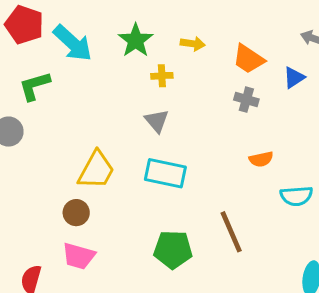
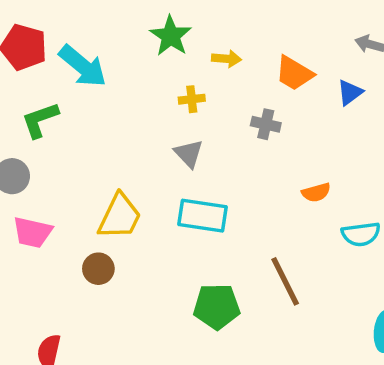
green star: (136, 40) -> (171, 36), moved
gray cross: (246, 100) -> (266, 124), moved
pink trapezoid: (79, 256) -> (32, 232), moved

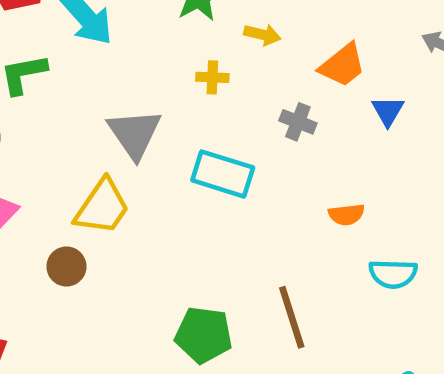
orange trapezoid: (294, 73) -> (342, 65), turned -78
blue triangle: (350, 92) -> (388, 111), moved, turned -32
gray triangle: (189, 154) -> (135, 134), moved, size x1.5
cyan rectangle: (202, 216) -> (223, 174), moved

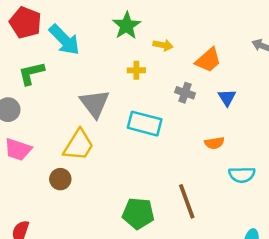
blue triangle: (388, 111) -> (227, 98), moved

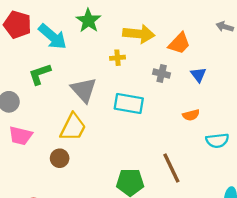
green star: (127, 26) -> (88, 21), moved
yellow arrow: (163, 45) -> (139, 34), size x1.8
green L-shape: (31, 73) -> (40, 74), moved

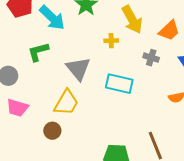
yellow arrow: (139, 34) -> (132, 20), turned 52

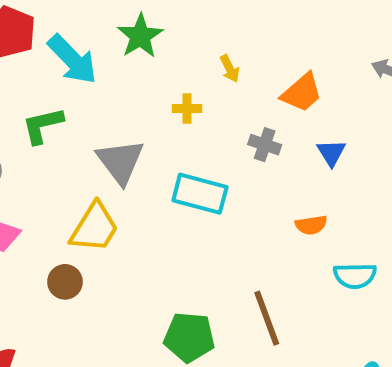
yellow arrow: (132, 20) -> (230, 69), size x0.5

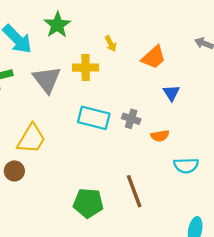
yellow cross: (187, 109) -> (86, 68), size x1.5
gray cross: (265, 145) -> (131, 119), moved
gray triangle: (120, 161) -> (47, 79), moved

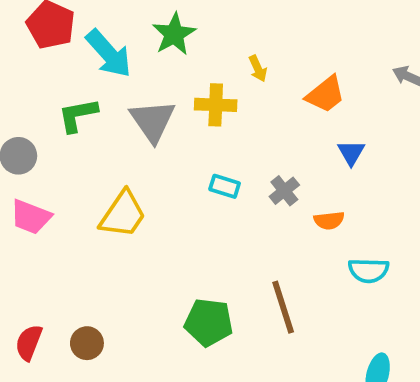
cyan rectangle: (94, 118) -> (225, 186), size x0.6
gray cross: (131, 119) -> (284, 191), turned 30
brown circle: (14, 171) -> (87, 343), moved

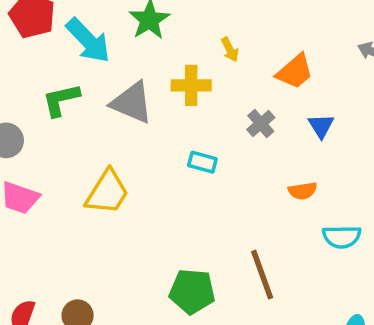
gray triangle: (152, 121) -> (132, 103), turned -30
gray cross: (284, 191) -> (261, 124), moved

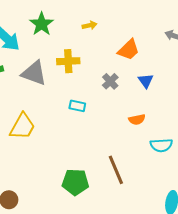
yellow arrow: (230, 50) -> (90, 25), moved, turned -72

